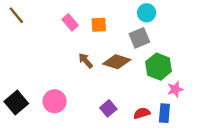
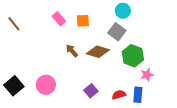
brown line: (16, 15) -> (14, 24), moved
gray square: (139, 38) -> (117, 32), turned -30

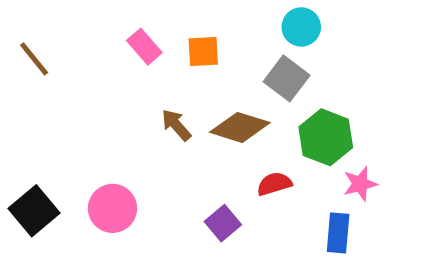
red semicircle: (119, 95) -> (274, 184), moved

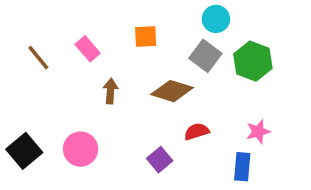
pink rectangle: (144, 47) -> (88, 49), moved
brown line: (34, 59) -> (38, 58), moved
brown arrow: (176, 125) -> (110, 91), moved, turned 45
green hexagon: (326, 137) -> (253, 61), moved

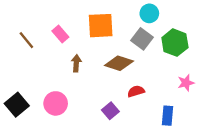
orange square: (146, 37) -> (101, 26), size x1.6
pink star: (258, 131) -> (186, 83), moved

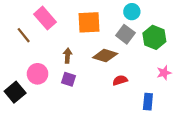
pink rectangle: (60, 34) -> (45, 18), moved, size x1.5
pink circle: (56, 103) -> (38, 74), moved
purple square: (110, 111) -> (69, 79), moved, turned -32

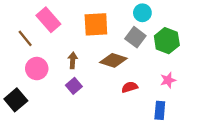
pink star: (164, 73) -> (168, 80), moved
pink circle: (38, 74) -> (37, 69), moved
purple square: (69, 79) -> (74, 86), turned 32

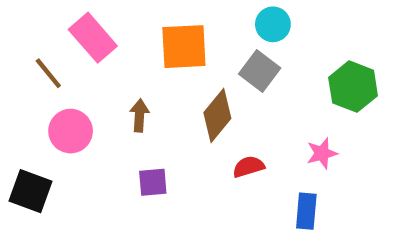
green hexagon: (167, 41) -> (353, 87), moved
brown diamond: (113, 60) -> (217, 115), turned -68
purple square: (74, 86) -> (153, 182), moved, turned 35
black square: (16, 100) -> (31, 191), turned -30

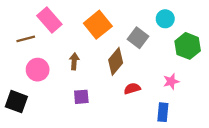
cyan circle: (273, 24) -> (165, 19), moved
orange square: (184, 47) -> (98, 25), turned -36
brown line: (48, 73) -> (26, 39), turned -66

